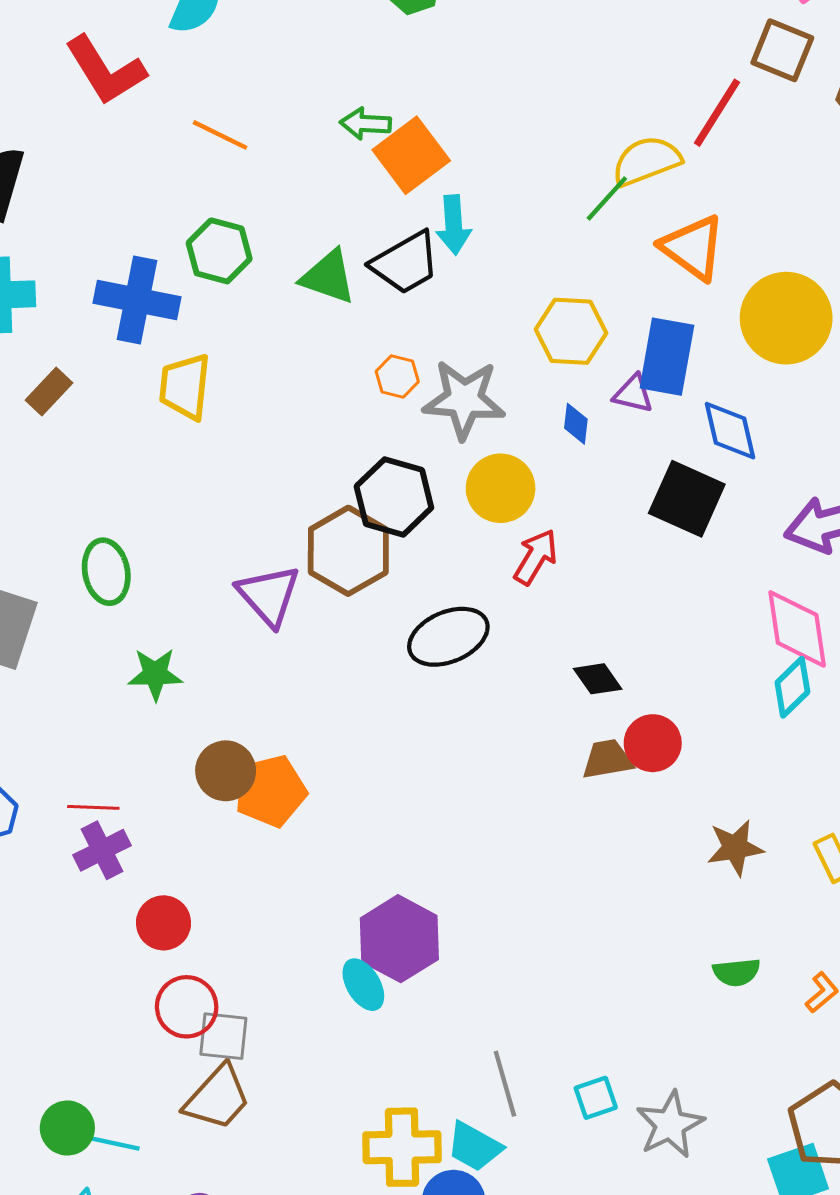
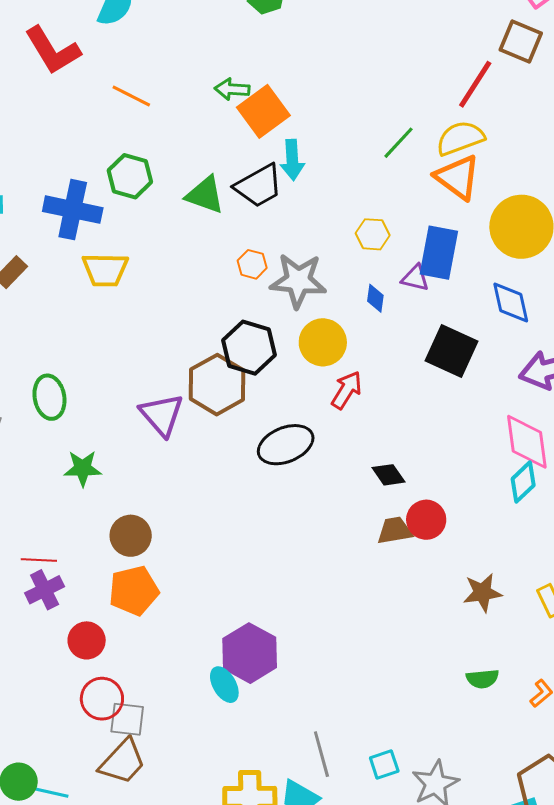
yellow semicircle: (646, 161) -> (460, 138), moved
yellow hexagon: (571, 331) -> (373, 234), size x0.7
yellow trapezoid: (185, 387) -> (105, 270), turned -96
blue diamond: (730, 431) -> (511, 302), moved
orange pentagon: (270, 791) -> (134, 591), moved

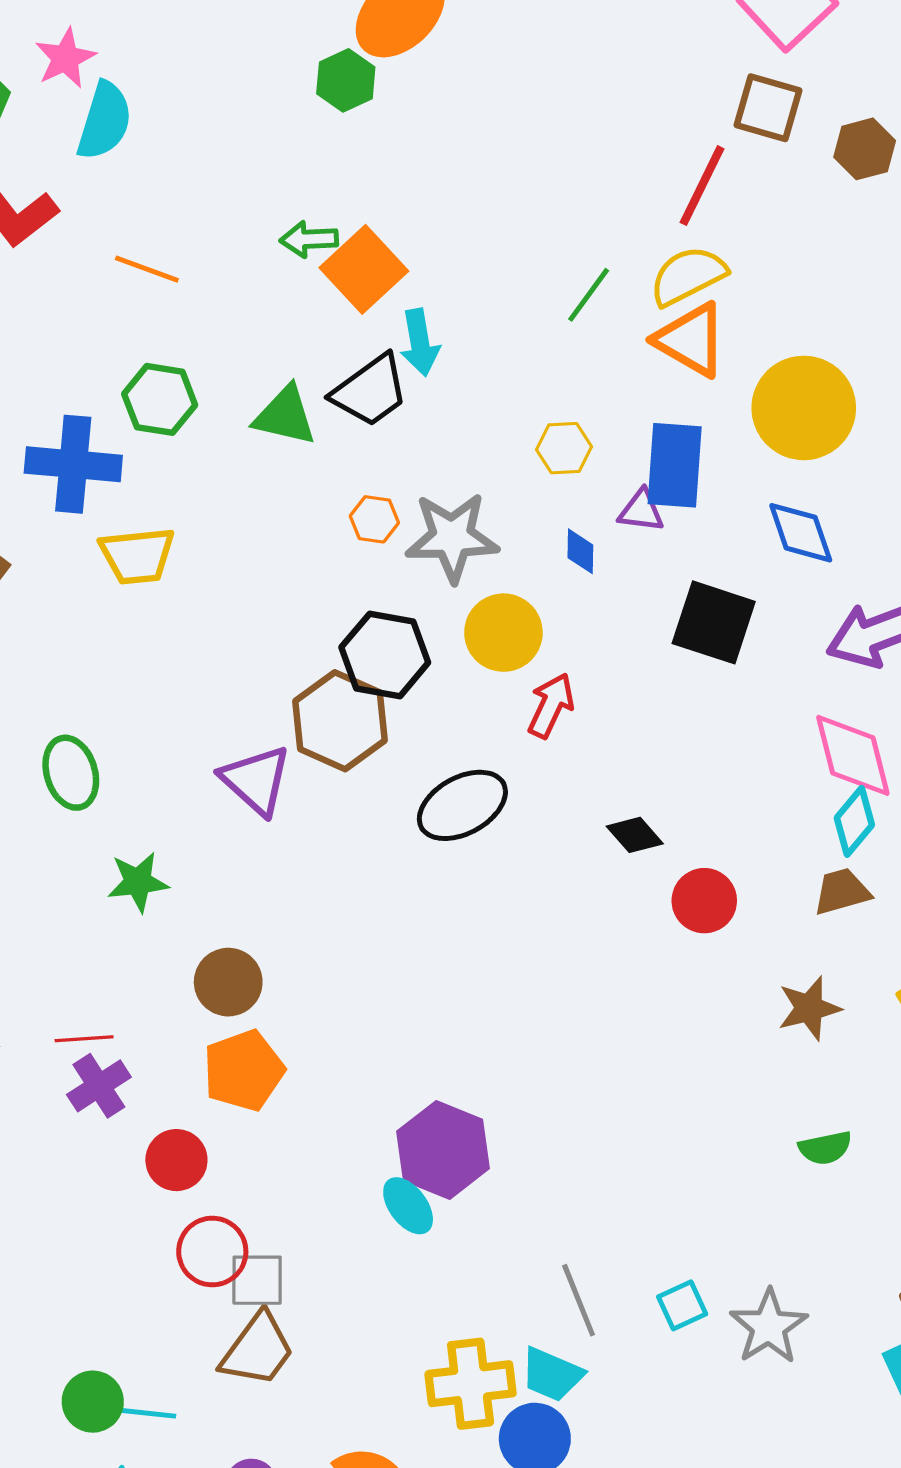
brown trapezoid: (395, 531) -> (842, 892), moved

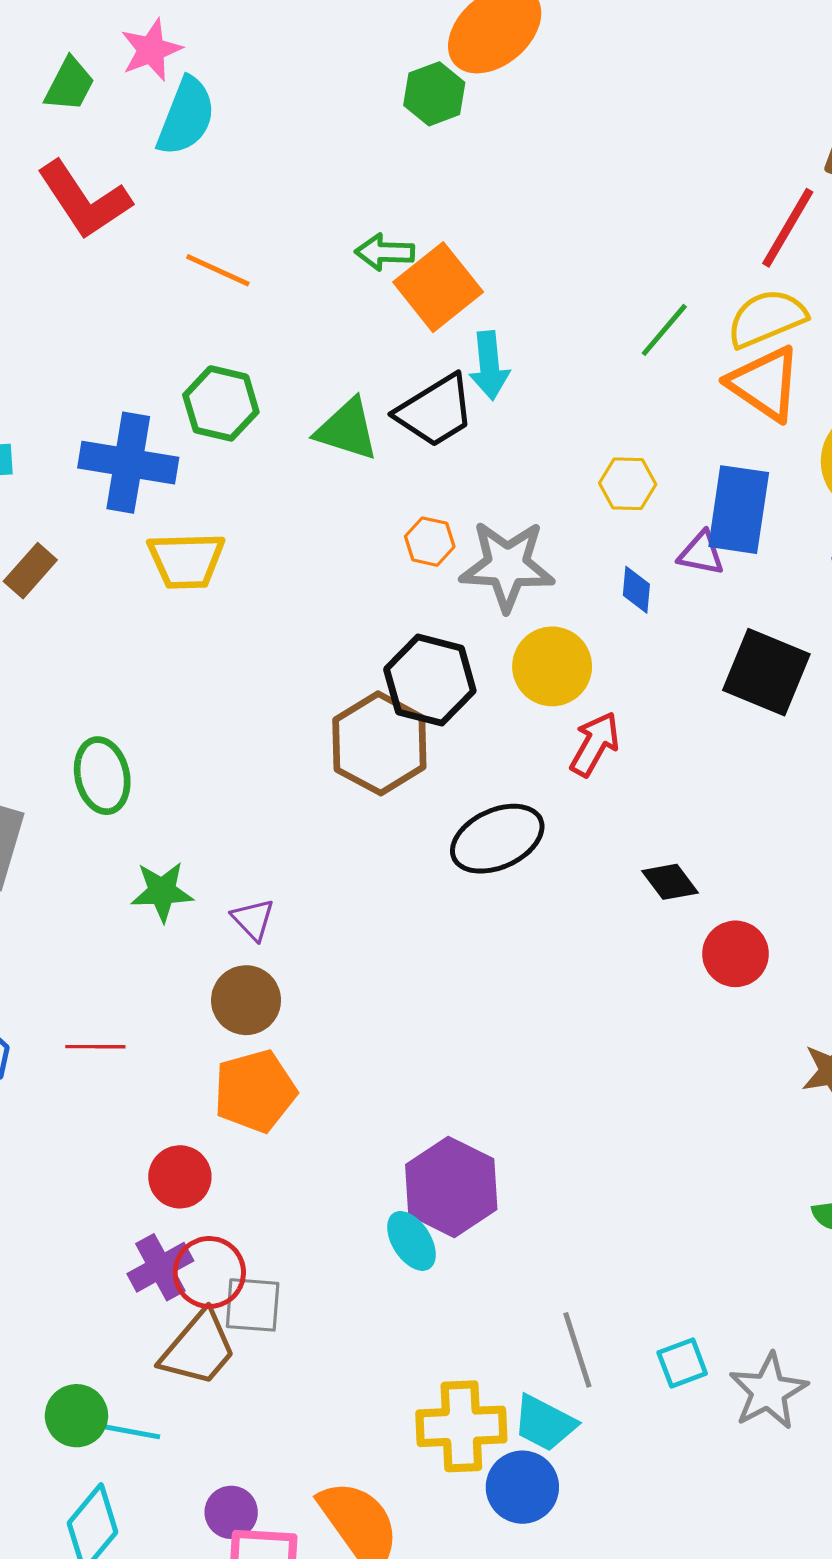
purple triangle: (256, 780) -> (253, 919), moved, size x0.6
purple cross: (99, 1086) -> (160, 1267), moved
brown trapezoid: (258, 1350) -> (198, 1349), moved

